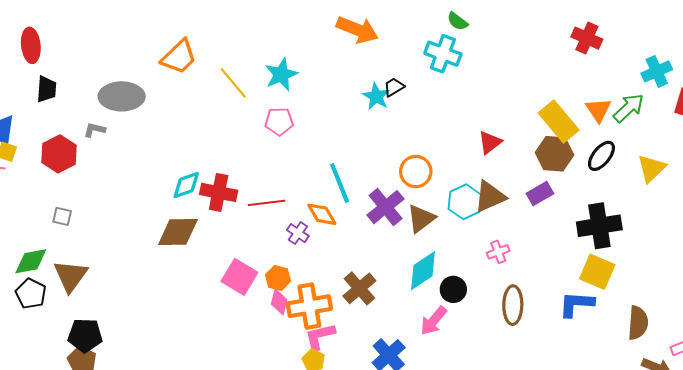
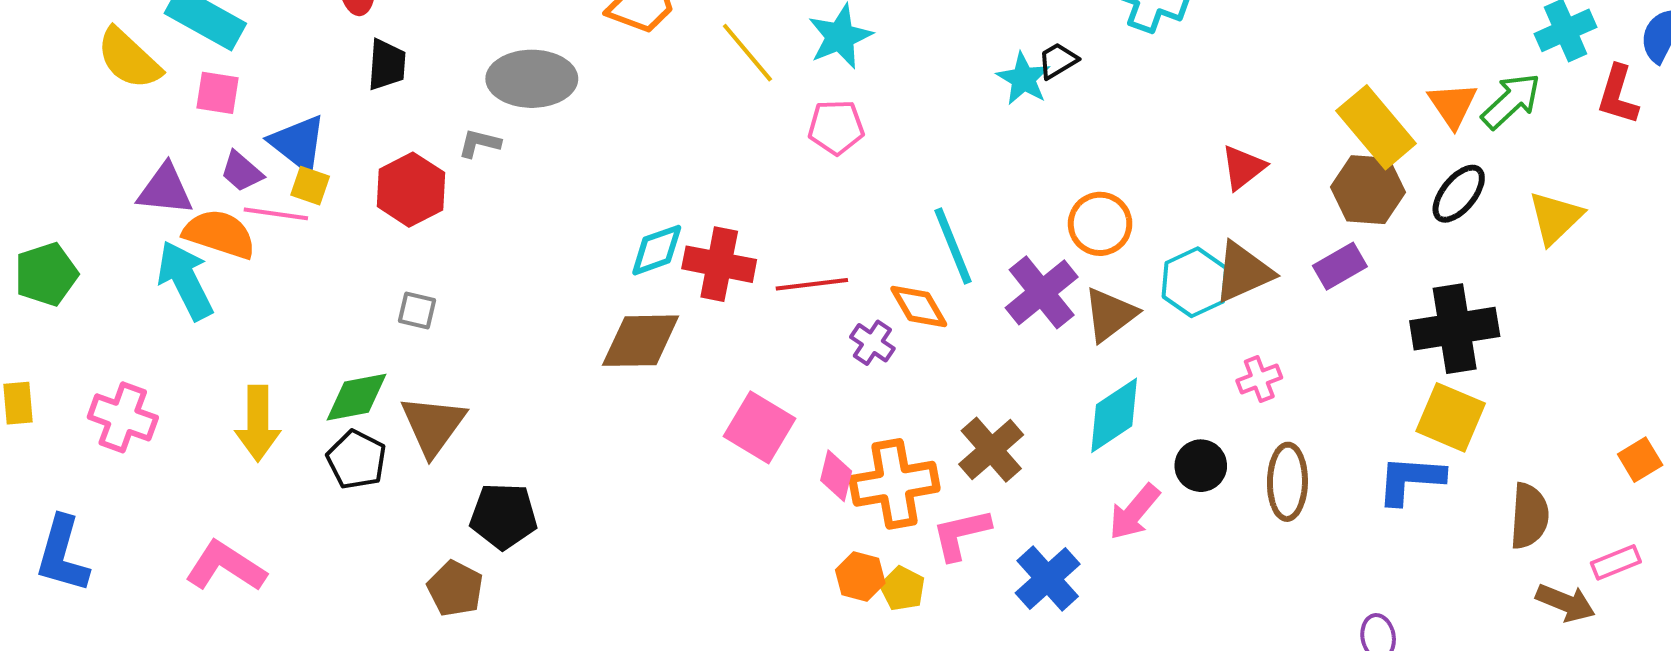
orange hexagon: (278, 278) -> (860, 576), moved
black circle: (453, 289) -> (1201, 466), moved
black pentagon: (85, 335) -> (504, 516), moved
pink L-shape: (320, 336) -> (961, 534), moved

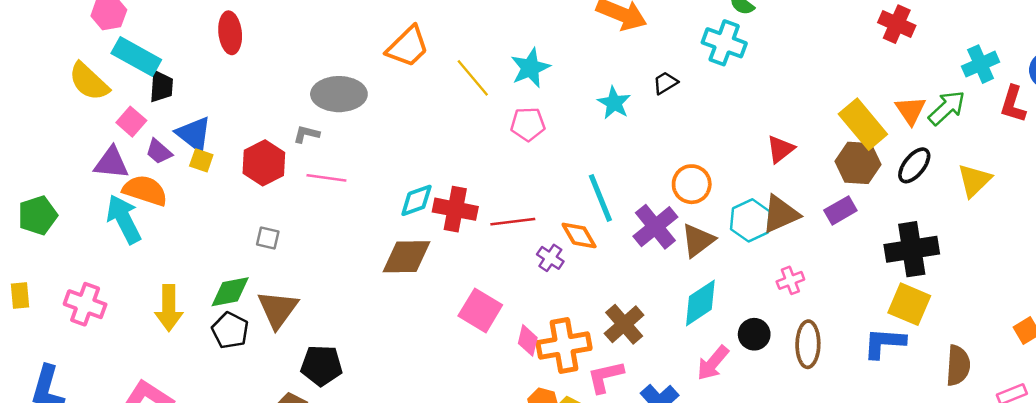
black trapezoid: (387, 65) -> (161, 87), moved
cyan star: (1023, 79) -> (614, 103), moved
pink square: (217, 93) -> (131, 122), moved, turned 32
pink line: (276, 214) -> (326, 178), moved

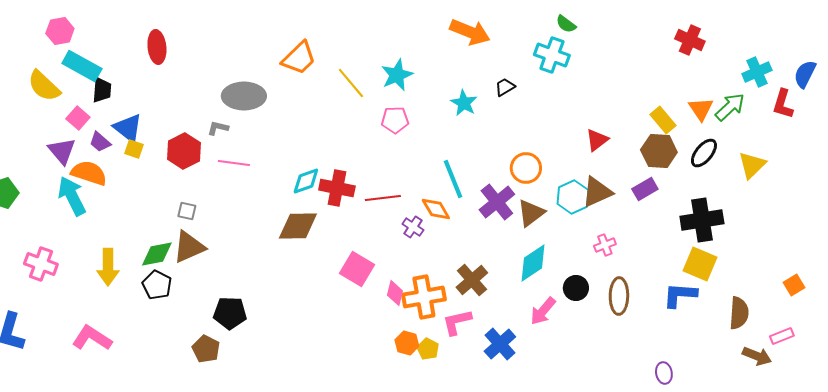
yellow rectangle: (863, 124) -> (663, 120), size x0.7
purple triangle: (111, 163) -> (62, 151), turned 44
brown triangle: (278, 309) -> (189, 247), moved, turned 30

